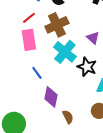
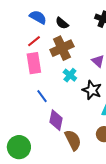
cyan cross: (65, 52) -> (70, 75), size x0.6
brown semicircle: (68, 117) -> (73, 140), size x1.5

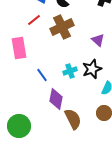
pink rectangle: (34, 63) -> (19, 48), moved
cyan cross: (70, 75) -> (70, 71), moved, turned 32
black star: (92, 90) -> (92, 69), turned 30

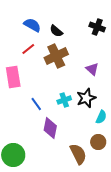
brown semicircle: (73, 119) -> (78, 154), moved

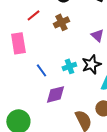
brown cross: (56, 56) -> (61, 22), size x0.7
purple diamond: (50, 128) -> (55, 94), turned 65

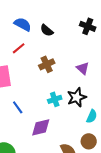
brown cross: (61, 22) -> (47, 64), moved
blue line: (41, 70) -> (18, 107), moved

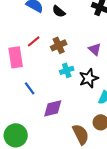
red line: (19, 48) -> (34, 41), moved
cyan cross: (55, 99) -> (67, 70), moved

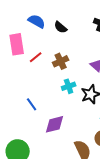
pink rectangle: (16, 57) -> (17, 44), moved

